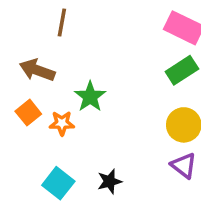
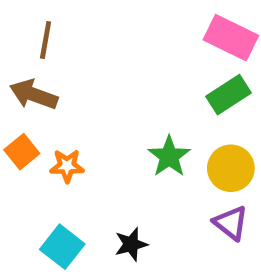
brown line: (62, 22) -> (46, 40), moved
green star: (90, 97) -> (169, 156), moved

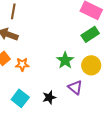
purple triangle: (231, 223) -> (75, 87), moved

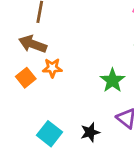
orange star: (22, 64) -> (52, 68), moved

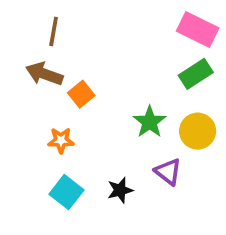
orange star: (52, 68) -> (61, 140), moved
orange square: (26, 78) -> (81, 94), moved

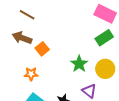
brown line: (54, 31) -> (27, 15), turned -70

